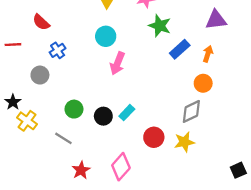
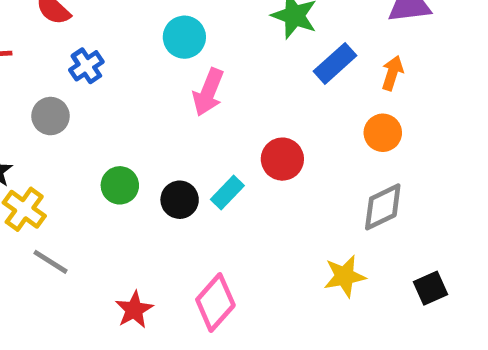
gray diamond: (191, 111) -> (383, 207), moved
red circle: (154, 137) -> (282, 159), moved
gray line: (63, 138) -> (51, 262), moved
yellow star: (184, 142) -> (345, 276), moved
black square: (238, 170) -> (431, 288), moved

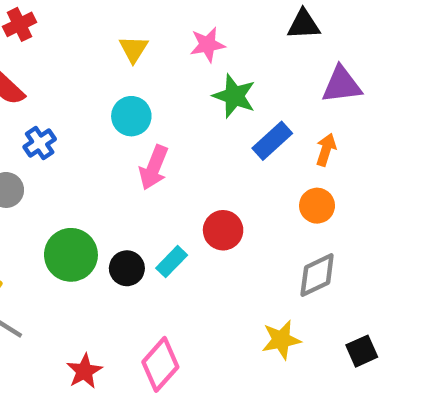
green circle: (120, 185) -> (71, 255), size x1.5

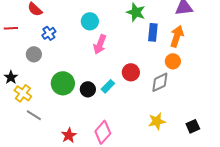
blue rectangle: (272, 141) -> (153, 32), turned -42
orange arrow: (326, 150) -> (177, 36), size x1.5
gray diamond: (317, 275) -> (160, 82), moved

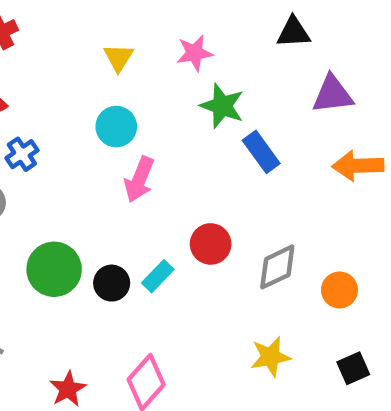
blue rectangle: (153, 32) -> (261, 152), turned -42
orange arrow: (177, 36) -> (358, 166), moved, turned -110
orange circle: (173, 61) -> (339, 290), moved

